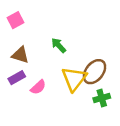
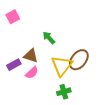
brown triangle: (20, 55) -> (31, 56), moved
green cross: (102, 98) -> (64, 92), moved

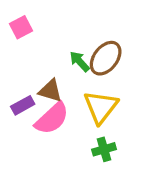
brown ellipse: (79, 60) -> (106, 58), moved
pink semicircle: (32, 73) -> (52, 118), size x1.6

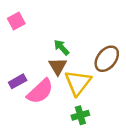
brown ellipse: (106, 58) -> (107, 59), moved
brown triangle: (50, 91) -> (58, 66), moved, turned 42

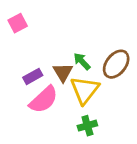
green arrow: (62, 47) -> (82, 61), moved
purple rectangle: (18, 81) -> (33, 76), moved

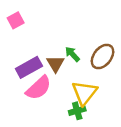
purple rectangle: (33, 76) -> (29, 67), size x1.5
yellow triangle: (85, 90) -> (84, 93), moved

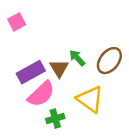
yellow triangle: (84, 93) -> (90, 99), turned -32
green cross: (77, 111) -> (55, 119), moved

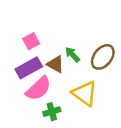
pink square: (17, 22) -> (31, 41), moved
brown triangle: (59, 68) -> (55, 64), turned -30

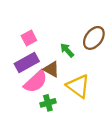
brown ellipse: (103, 57) -> (94, 38), moved
brown triangle: (55, 64) -> (51, 69), moved

